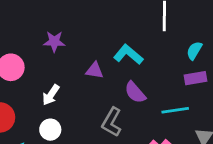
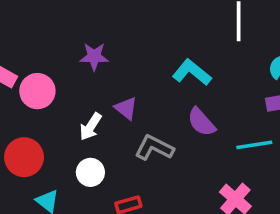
purple triangle: (95, 70) -> (126, 108), moved, turned 30
gray L-shape: (112, 122) -> (154, 148), moved, turned 88

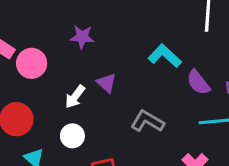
purple semicircle: (201, 122) -> (198, 82), moved
gray L-shape: (154, 148) -> (147, 121), moved

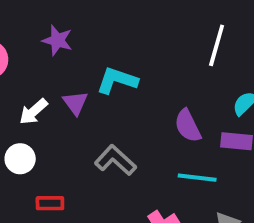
cyan L-shape: (165, 56) -> (117, 80), moved, turned -36

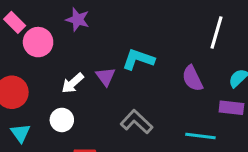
purple star: (57, 40) -> (78, 20), moved
purple semicircle: (188, 126) -> (192, 78), moved

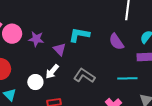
purple star: (78, 20) -> (36, 39), moved
white arrow: (73, 83) -> (52, 72), moved

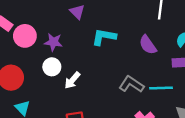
purple triangle: (60, 49) -> (77, 12), moved
gray L-shape: (84, 76) -> (131, 84), moved
white circle: (35, 82) -> (52, 67), moved

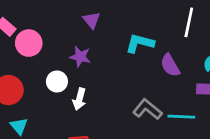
cyan L-shape: (104, 37) -> (140, 43), moved
purple star: (53, 42) -> (80, 57), moved
white arrow: (72, 80) -> (79, 99), turned -30

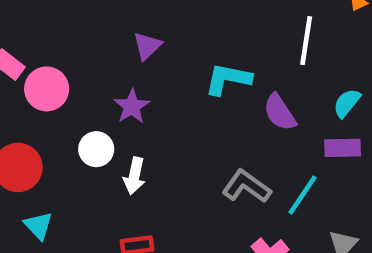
purple triangle: (92, 20) -> (147, 46), turned 30
purple star: (80, 57) -> (132, 106), turned 30
cyan line: (181, 117) -> (302, 195), turned -56

